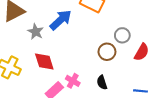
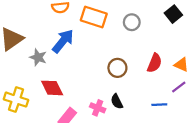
gray circle: (122, 35) -> (132, 22), moved
pink cross: (73, 81) -> (98, 108), moved

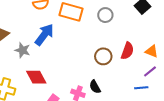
brown circle: (117, 68) -> (103, 56), moved
blue line: (159, 105) -> (141, 88), moved

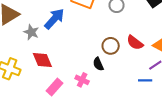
red semicircle: (127, 51) -> (135, 43), turned 102
black semicircle: (95, 87) -> (98, 64), moved

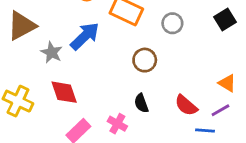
red semicircle: (135, 43) -> (186, 105), moved
brown circle: (111, 46) -> (145, 60), moved

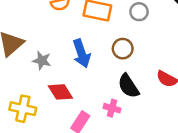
blue arrow: (85, 36) -> (82, 53), moved, turned 128
black semicircle: (141, 103) -> (128, 86), size x1.5

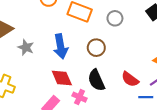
red diamond: (60, 92) -> (62, 78), moved

